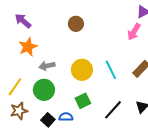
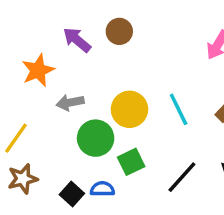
purple arrow: (23, 21) -> (77, 40), moved
green circle: (44, 90) -> (96, 138), moved

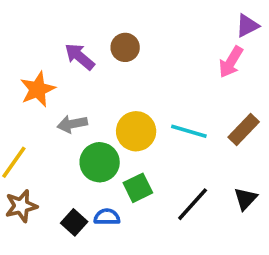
cyan line: (179, 109) -> (189, 131), turned -48

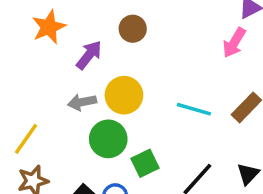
purple arrow: (80, 57) -> (89, 55), moved, turned 88
orange star: (38, 89) -> (49, 27), moved
yellow circle: (136, 131) -> (124, 95), moved

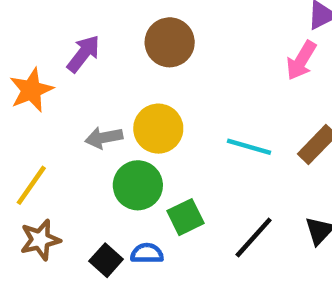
orange star: (49, 27) -> (31, 90), moved
brown circle: (133, 29) -> (170, 42), size x1.4
purple arrow: (89, 55) -> (83, 54), moved

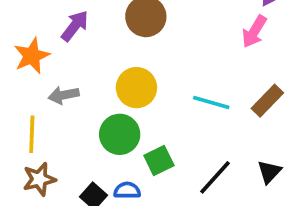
gray arrow: (104, 138) -> (64, 95), moved
yellow line: (31, 185) -> (32, 134), turned -33

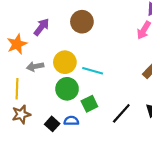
yellow circle: (136, 88) -> (65, 62), moved
cyan line: (211, 103) -> (93, 71), moved

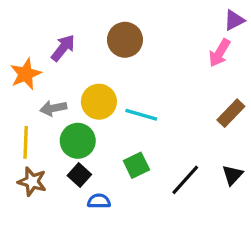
green circle: (67, 89) -> (78, 141), moved
brown star: (21, 114) -> (32, 182), turned 30
blue semicircle: (71, 121) -> (99, 201), moved
black square: (52, 124) -> (79, 175), moved

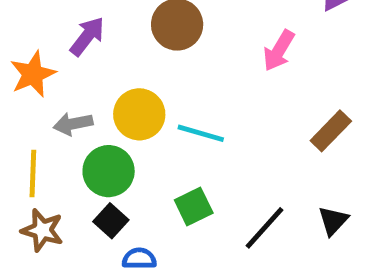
pink arrow: (219, 53) -> (279, 51), moved

